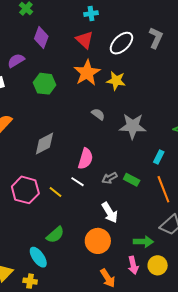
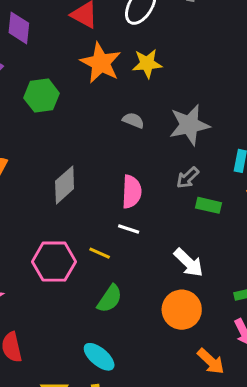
gray arrow: (110, 178) -> (188, 178), moved
green semicircle: (55, 235) -> (110, 299), moved

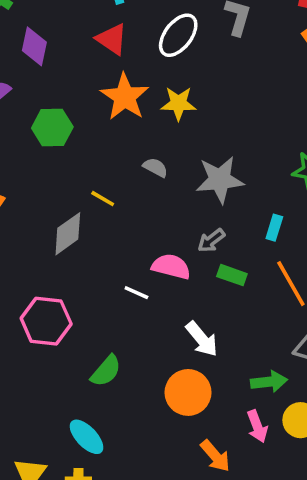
pink semicircle: (132, 192) -> (171, 267), moved, turned -84
yellow line: (100, 253) -> (103, 199), moved

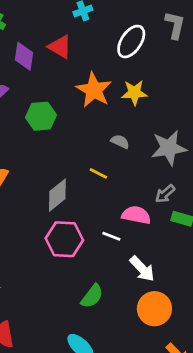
red triangle: (112, 39) -> (60, 47), moved
yellow line: (103, 199) -> (98, 173), moved
pink hexagon: (46, 321) -> (64, 239), moved
white arrow: (202, 339) -> (142, 269), moved

